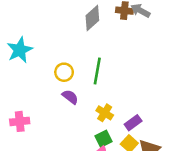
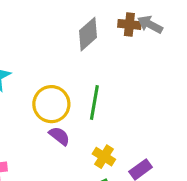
yellow circle: (64, 72) -> (51, 104), size x1.5

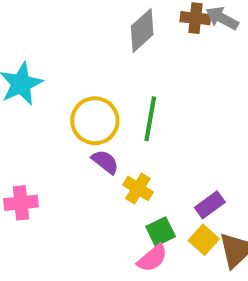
yellow cross: (104, 157) -> (138, 188), moved

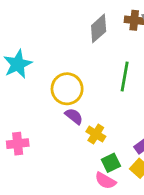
green line: (150, 119) -> (125, 76), moved
pink semicircle: (152, 258) -> (105, 181), turned 70

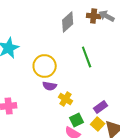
green line: (125, 76) -> (87, 57), turned -30
purple semicircle: (74, 116) -> (50, 86), turned 152

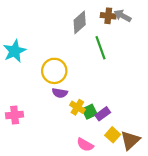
green line: (87, 57) -> (101, 48), moved
purple rectangle: (101, 107) -> (103, 114), moved
green square: (77, 120) -> (90, 112), moved

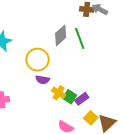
gray diamond: (80, 22) -> (61, 35), moved
green square: (90, 112) -> (70, 97), turned -32

